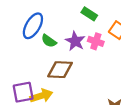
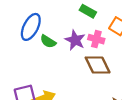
brown diamond: (60, 70) -> (98, 65), moved, turned 65

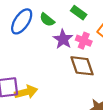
green semicircle: (48, 41) -> (47, 20), moved

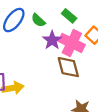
pink cross: (84, 41) -> (72, 43), size x1.6

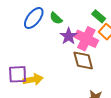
green rectangle: (69, 16) -> (99, 16), moved

